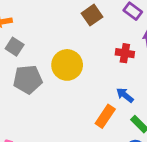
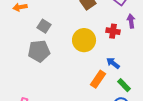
gray square: (15, 47) -> (44, 26), moved
yellow circle: (67, 65) -> (84, 40), moved

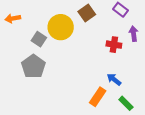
yellow circle: (84, 40) -> (61, 27), moved
gray pentagon: (39, 51) -> (33, 66), turned -30

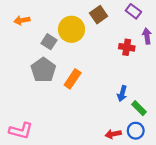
blue arrow: (114, 79) -> (122, 93), moved, turned -112
orange rectangle: (98, 97) -> (73, 79), moved

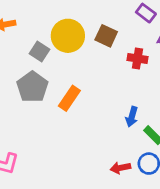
brown square: (99, 15) -> (106, 36), moved, turned -30

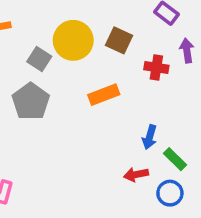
orange rectangle: (69, 98) -> (104, 95), moved, turned 35
red arrow: (120, 168) -> (136, 174), moved

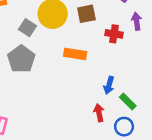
brown square: (119, 40) -> (86, 14), turned -36
orange rectangle: (104, 95) -> (75, 54), turned 30
red arrow: (136, 174) -> (99, 113), turned 90

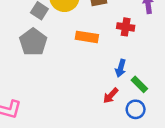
red cross: (114, 34) -> (126, 27), moved
red arrow: (99, 113) -> (111, 96), turned -126

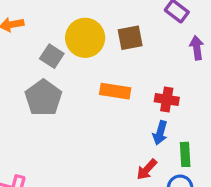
red cross: (126, 27) -> (167, 99), moved
green rectangle: (139, 84) -> (185, 154), turned 42

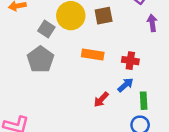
blue arrow: (160, 133) -> (125, 85), turned -147
red arrow: (147, 169) -> (101, 99), moved

